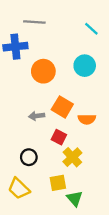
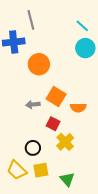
gray line: (34, 22) -> (31, 20), turned 72
cyan circle: (85, 66) -> (85, 48), moved
black circle: (29, 157) -> (33, 148), moved
yellow square: (58, 183) -> (41, 170), moved

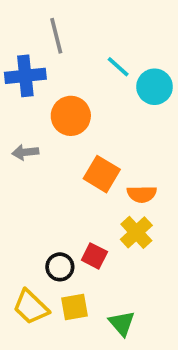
cyan line: (82, 26) -> (118, 67), moved
gray arrow: (33, 105) -> (25, 152), moved
red square: (53, 124) -> (94, 256), moved
yellow cross: (65, 142) -> (136, 232), moved

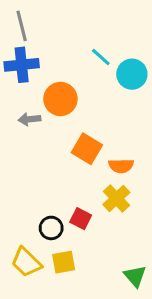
gray line: (56, 36) -> (22, 26), moved
gray arrow: (25, 152) -> (29, 119), moved
green triangle: (122, 323) -> (135, 276), moved

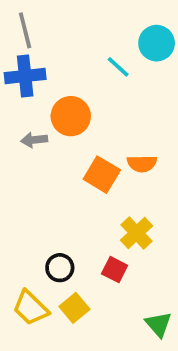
cyan circle: (132, 74) -> (157, 43), moved
orange semicircle: (121, 166) -> (142, 164), moved
red square: (81, 219) -> (115, 270), moved
yellow square: (64, 262) -> (74, 308), turned -30

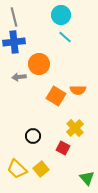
cyan circle: (157, 43) -> (61, 15), moved
black circle: (60, 268) -> (33, 136), moved

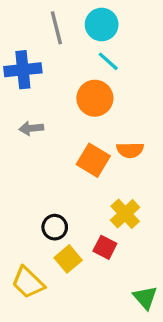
gray line: (14, 17) -> (56, 28), moved
orange circle: (39, 64) -> (95, 98), moved
yellow square: (41, 169) -> (68, 259), moved

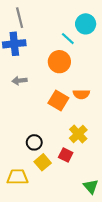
cyan circle: (102, 24) -> (86, 24), moved
gray line: (56, 28) -> (20, 18), moved
yellow trapezoid: (28, 282) -> (17, 177), turned 135

